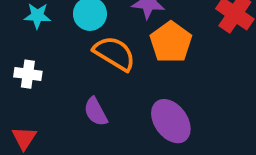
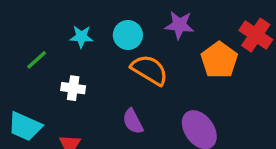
orange pentagon: (171, 42) -> (219, 60), moved

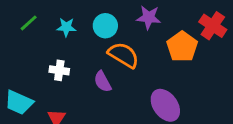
green line: (37, 60) -> (29, 23), moved
purple semicircle: (133, 121) -> (103, 82), moved

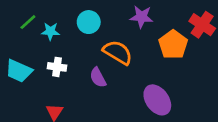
cyan circle: (105, 26) -> (89, 22), moved
cyan star: (66, 27) -> (50, 31), moved
cyan trapezoid: (19, 102) -> (19, 71), moved

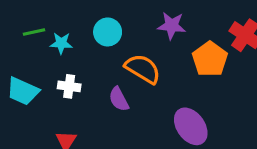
green line: (28, 22) -> (34, 32), turned 30

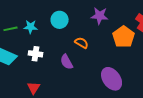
green line: (34, 32) -> (11, 29), moved
orange semicircle: (143, 69) -> (82, 43), size x0.6

